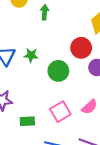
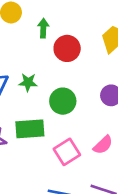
red circle: (81, 48) -> (67, 48), moved
green rectangle: (27, 121) -> (30, 129), moved, size x1.5

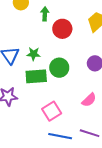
green rectangle: (30, 129) -> (36, 76), moved
pink square: (67, 152) -> (52, 111), moved

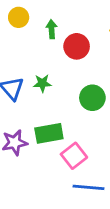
green circle: (59, 68) -> (92, 98), moved
green rectangle: (36, 76) -> (49, 133), moved

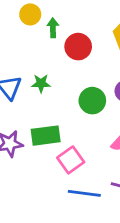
yellow circle: (19, 17) -> (30, 14), moved

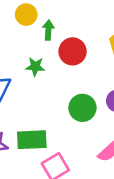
green star: (41, 83) -> (35, 67), moved

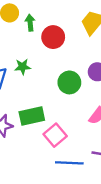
green star: (35, 67) -> (23, 67), moved

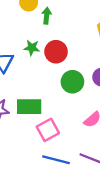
red circle: (53, 37) -> (56, 52), moved
green star: (23, 67) -> (32, 48), moved

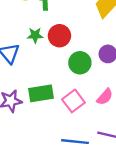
pink square: (48, 130) -> (73, 101), moved

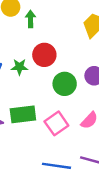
green star: (35, 35) -> (19, 67), moved

